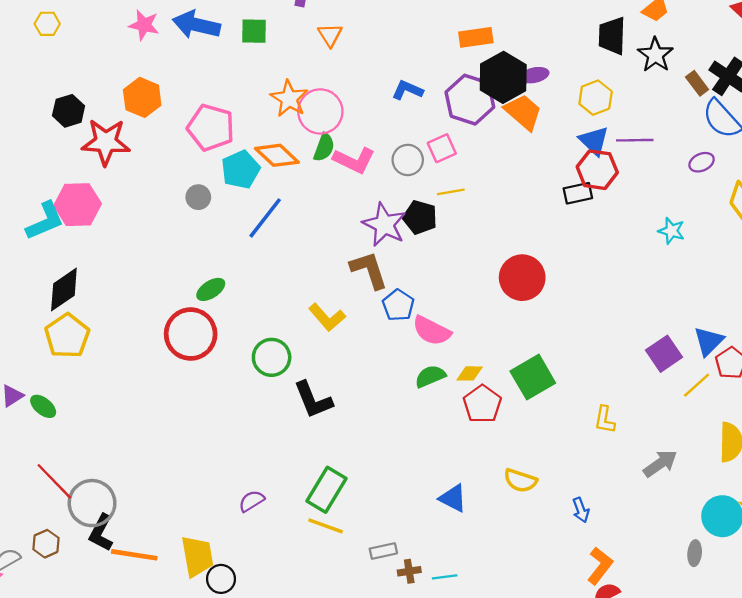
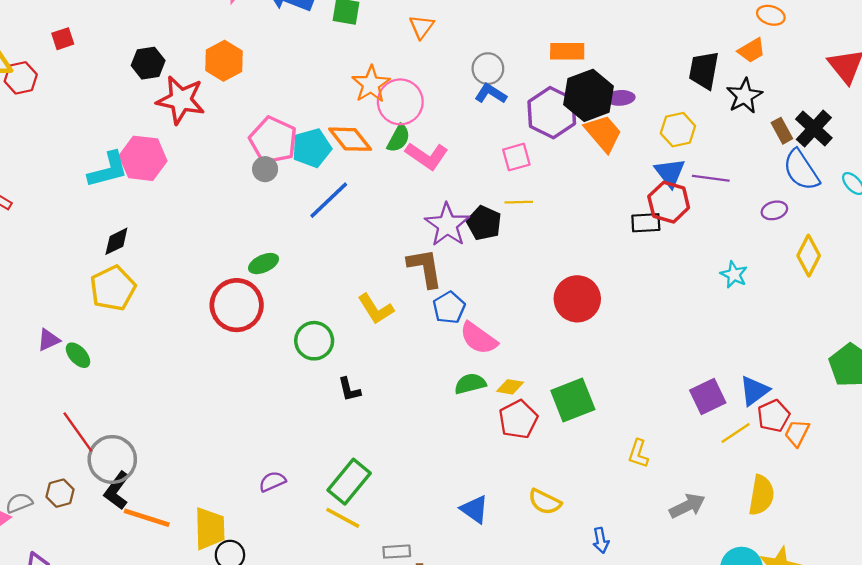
pink pentagon: (211, 127) -> (273, 140), moved
gray circle: (408, 160) -> (488, 69), moved
black diamond: (64, 290) -> (116, 241), size x0.7
black L-shape: (313, 400) -> (349, 390), size x0.6

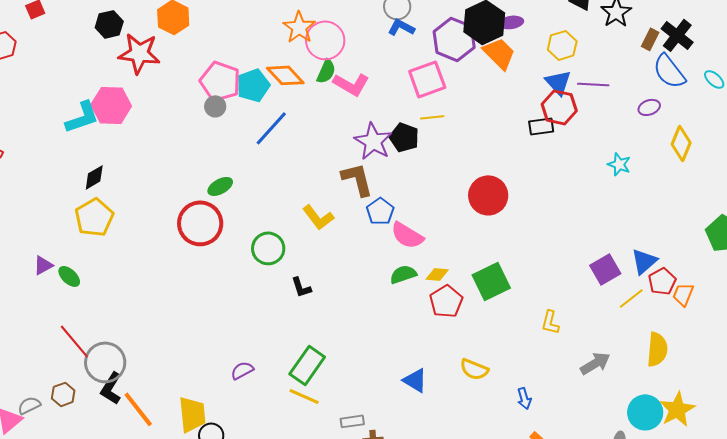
brown rectangle: (782, 131) -> (650, 39), turned 60
pink square: (516, 157) -> (427, 79), size x1.5
orange line: (147, 518) -> (138, 409), turned 39

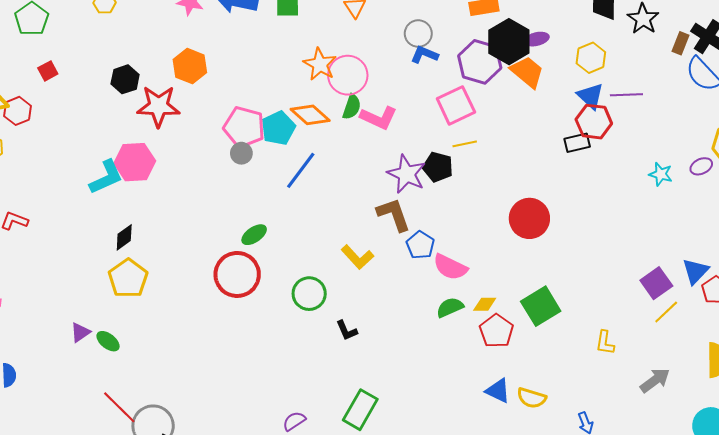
purple ellipse: (649, 107) -> (701, 166), moved
yellow line: (631, 298) -> (666, 312), moved
blue triangle: (415, 380) -> (498, 391), moved

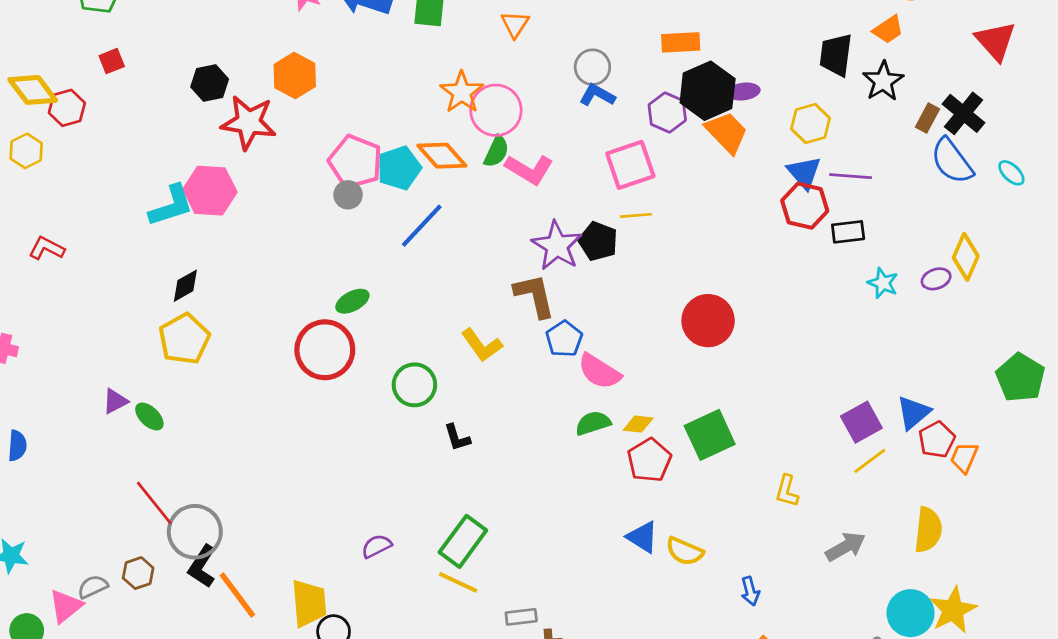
purple hexagon: (480, 62) -> (667, 113), size x0.7
black rectangle: (577, 143) -> (848, 232), moved

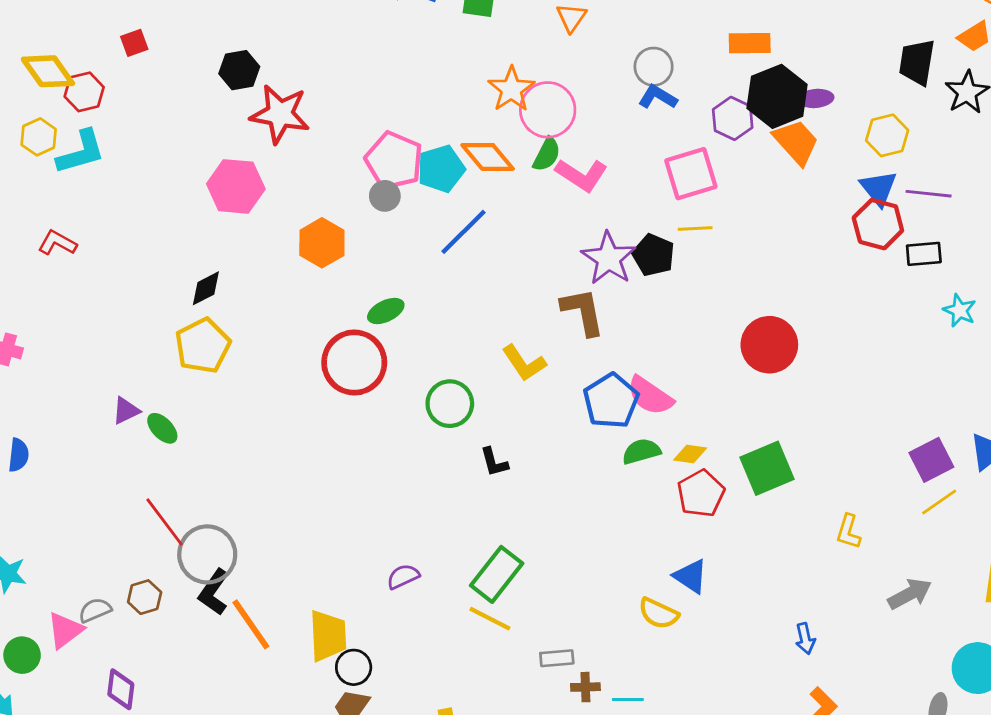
orange hexagon: (295, 75) -> (322, 243), moved
cyan L-shape: (171, 206) -> (81, 152), moved
blue pentagon: (564, 339) -> (611, 401), moved, size x1.4
yellow semicircle: (685, 551) -> (658, 613), moved

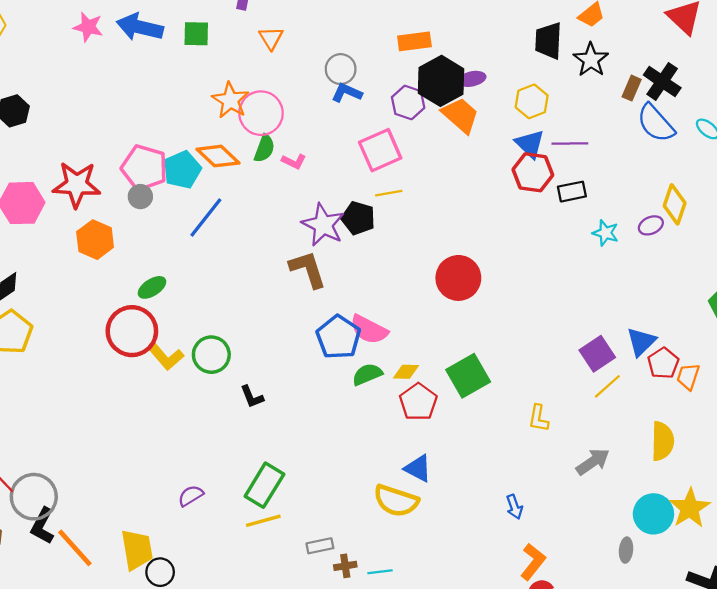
red star: (280, 114) -> (77, 185), moved
pink L-shape: (582, 175) -> (294, 161), size x0.6
yellow L-shape: (524, 363) -> (166, 356), moved
yellow semicircle: (658, 613) -> (396, 501), size x1.4
yellow line: (490, 619) -> (263, 521), turned -36

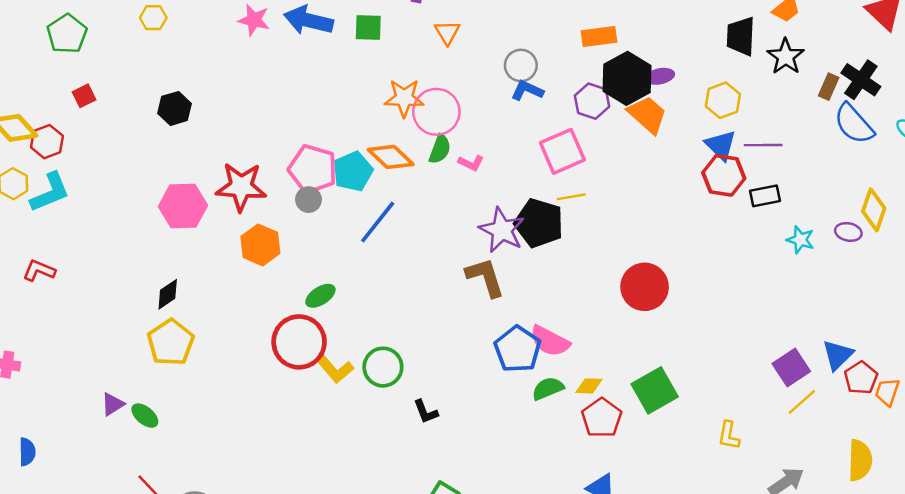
orange star: (230, 100) -> (404, 98), turned -30
black pentagon: (358, 218) -> (539, 223), size x1.4
purple ellipse: (651, 225) -> (848, 232), turned 35

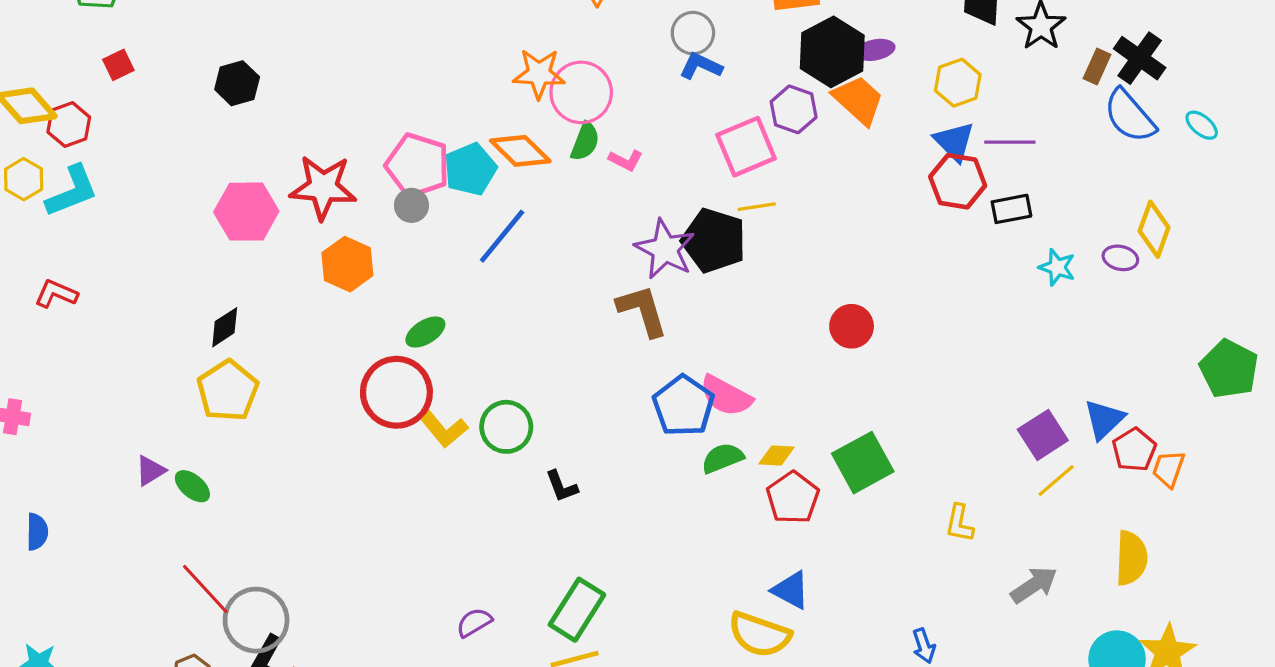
purple hexagon: (592, 101) -> (794, 109), moved
red circle: (645, 287) -> (852, 326), size x0.7

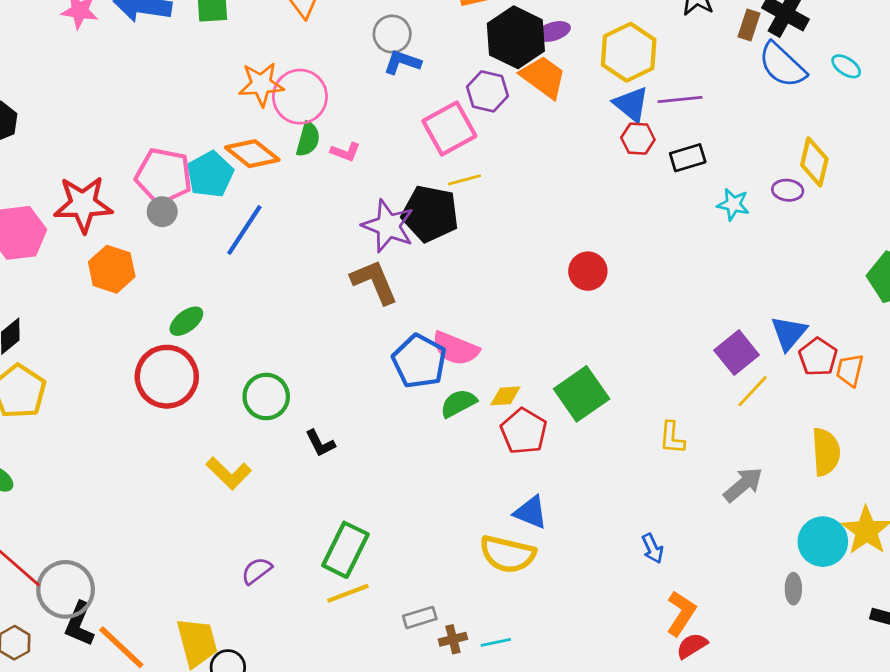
yellow hexagon: (958, 83) -> (629, 52), size x1.4
red hexagon: (958, 181) -> (638, 139), size x0.7
red circle: (852, 326) -> (588, 271), moved
yellow L-shape: (443, 428) -> (229, 473), moved

